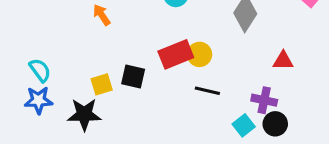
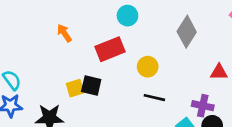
red rectangle: (176, 54) -> (110, 49), moved
yellow square: (102, 84) -> (75, 88), moved

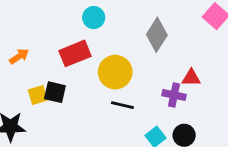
orange arrow: (64, 33) -> (19, 56), moved, turned 90
yellow circle: (148, 67) -> (115, 72), size x1.5
purple cross: (203, 106) -> (174, 95), moved

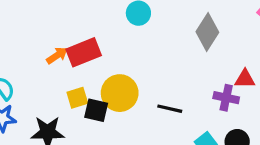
red rectangle: (75, 53) -> (84, 52), moved
yellow circle: (115, 72) -> (120, 93), moved
black square: (55, 92) -> (96, 110), moved

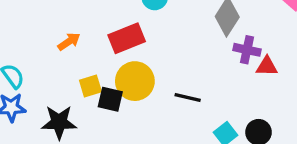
red rectangle: (84, 52) -> (127, 38), moved
purple cross: (226, 98) -> (247, 50), moved

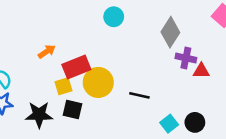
red rectangle: (127, 38) -> (76, 67), moved
black square: (110, 99) -> (72, 110), moved

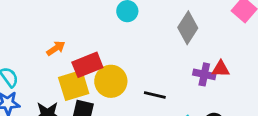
purple cross: (186, 58) -> (204, 74), moved
yellow square: (63, 86) -> (74, 85), size x1.6

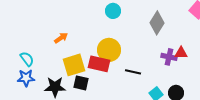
red rectangle: (87, 65) -> (99, 64), moved, turned 35
yellow circle: (111, 81) -> (109, 50), moved

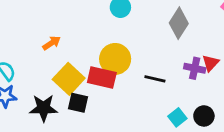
red triangle: (181, 53) -> (211, 63), turned -48
yellow square: (74, 65) -> (69, 79), turned -30
black line: (133, 72) -> (155, 79), moved

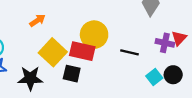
black square: (78, 103) -> (72, 74), moved
black circle: (204, 116) -> (173, 75), moved
cyan square: (177, 117) -> (154, 77), moved

